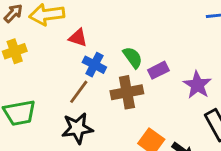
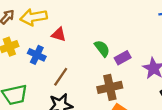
blue cross: (94, 65) -> (37, 55), moved
brown cross: (127, 92) -> (110, 87), moved

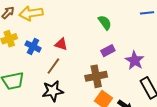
red triangle: (59, 34) -> (61, 44), moved
green semicircle: (102, 48) -> (105, 23), moved

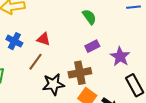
black star: (53, 91) -> (53, 84), moved

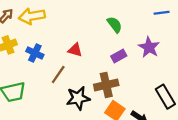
red triangle: (44, 39) -> (75, 50), moved
purple star: (120, 57) -> (149, 47), moved

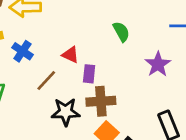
purple rectangle: (119, 56) -> (89, 74), moved, turned -64

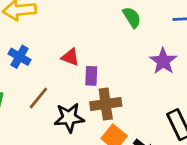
green semicircle: (121, 32) -> (132, 17), moved
brown line: (46, 81) -> (38, 98), moved

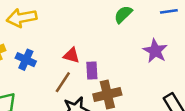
green semicircle: (132, 17) -> (123, 14), turned -96
brown line: (38, 98) -> (63, 82), moved

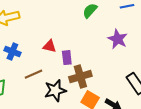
brown line: (63, 82) -> (34, 74), moved, turned 36

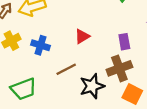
red triangle: (50, 46) -> (82, 36), turned -40
purple rectangle: (67, 58) -> (124, 42), moved

